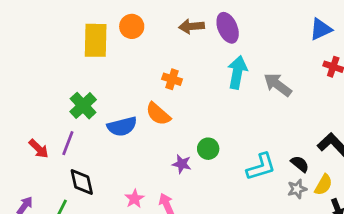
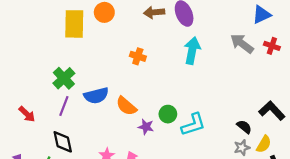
gray arrow: (278, 85) -> (242, 44), moved
orange semicircle: (158, 114) -> (126, 106), moved
purple line: (68, 143) -> (64, 106), moved
cyan L-shape: (261, 167) -> (193, 124), moved

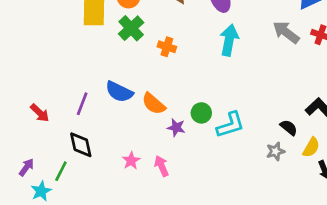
green cross: (64, 78) -> (131, 28), moved
blue semicircle: (96, 96) -> (119, 92), turned 40
gray star: (242, 148) -> (275, 151), moved

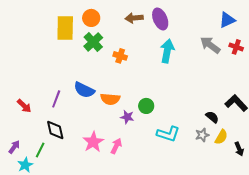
orange semicircle: (154, 104) -> (110, 99), turned -36
cyan L-shape: (230, 125) -> (168, 134), moved, turned 35
yellow semicircle: (311, 147) -> (221, 137), moved
pink star: (131, 161) -> (93, 142), size x1.5
pink arrow: (162, 166) -> (116, 146), turned 49

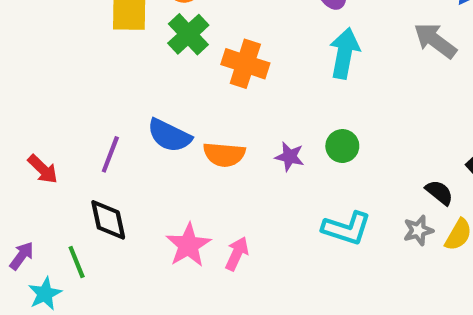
orange cross: (120, 56) -> (245, 64), size x1.5
green circle: (146, 106) -> (342, 146), moved
purple star: (127, 117) -> (290, 157), moved
green line: (40, 150) -> (77, 262), turned -49

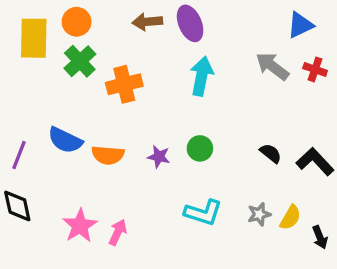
orange cross: (245, 64) -> (124, 84), turned -32
black semicircle: (439, 192) -> (271, 153), moved

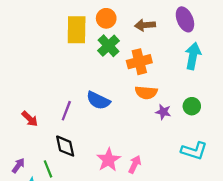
brown arrow: (147, 22) -> (145, 25), moved
orange semicircle: (108, 155) -> (146, 92), moved

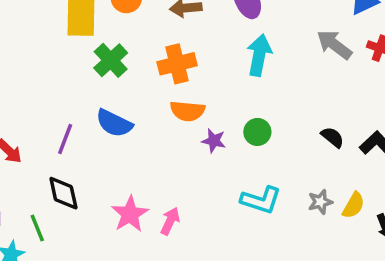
green cross: (108, 46) -> (111, 60), moved

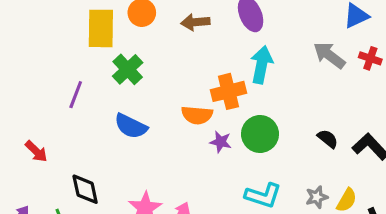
orange cross: (177, 64) -> (228, 91), moved
green circle: (257, 132) -> (260, 134), size x1.5
purple line: (65, 139) -> (76, 95), moved

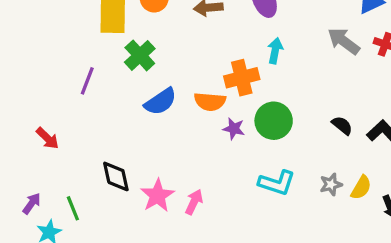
cyan arrow: (262, 65) -> (275, 51), size x0.7
blue semicircle: (131, 126) -> (161, 102), moved, turned -60
black diamond: (85, 189) -> (116, 176), moved

